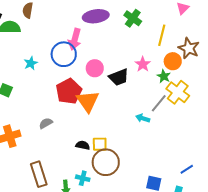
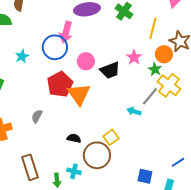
gray semicircle: (46, 123) -> (37, 116), turned -32
yellow square: (100, 144) -> (111, 137), moved, turned -35

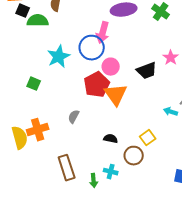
cyan star: (22, 56) -> (59, 57), size x1.6
pink circle: (86, 61) -> (111, 67), moved
brown circle: (97, 155) -> (134, 156), size x0.7

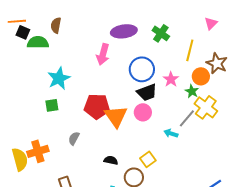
blue circle: (92, 48) -> (142, 69), moved
pink circle: (111, 67) -> (143, 112), moved
green square: (34, 84) -> (52, 105), moved, turned -32
red pentagon: (97, 85) -> (97, 106), turned 30

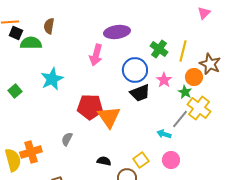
pink triangle: (211, 23) -> (204, 13), moved
green cross: (161, 33) -> (159, 49), moved
green square: (52, 105) -> (15, 91), moved, turned -32
pink circle: (143, 112) -> (171, 160), moved

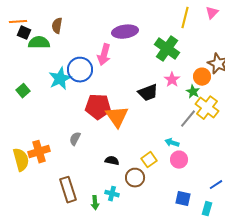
green cross: (159, 49) -> (167, 49), size x1.4
yellow line: (183, 51) -> (185, 18), moved
blue circle: (135, 70) -> (80, 70), moved
cyan arrow: (164, 134) -> (172, 143), moved

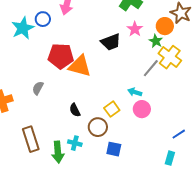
blue circle: (80, 70) -> (43, 19), size x0.6
orange triangle: (117, 117) -> (80, 66), turned -40
black semicircle: (112, 161) -> (75, 110), turned -128
blue square: (183, 199) -> (114, 149), moved
green arrow: (95, 203) -> (58, 152), size x1.5

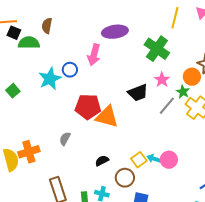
gray line: (151, 68) -> (167, 106), moved
cyan arrow: (135, 92) -> (154, 159), moved
black semicircle: (75, 110) -> (102, 161), turned 88

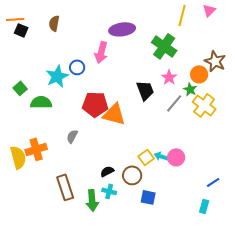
green semicircle: (29, 43) -> (41, 102), moved
black trapezoid: (138, 93) -> (145, 90), turned -90
black semicircle: (102, 161) -> (107, 171), moved

